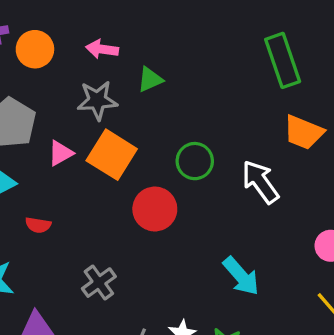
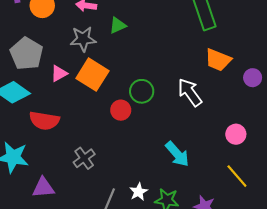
green circle: (195, 161) -> (142, 91), moved
red circle: (155, 209) -> (121, 110), size x0.7
red semicircle: (38, 225) -> (44, 121), size x1.8

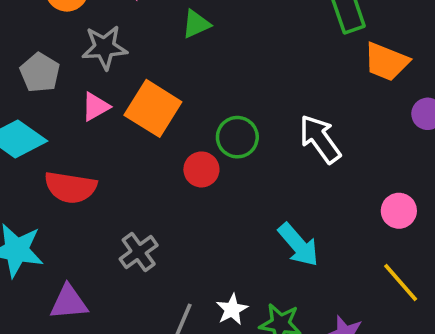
gray star: (83, 39) -> (105, 47), moved
gray pentagon: (27, 54) -> (40, 73), size x0.7
orange trapezoid: (218, 60) -> (386, 62), moved

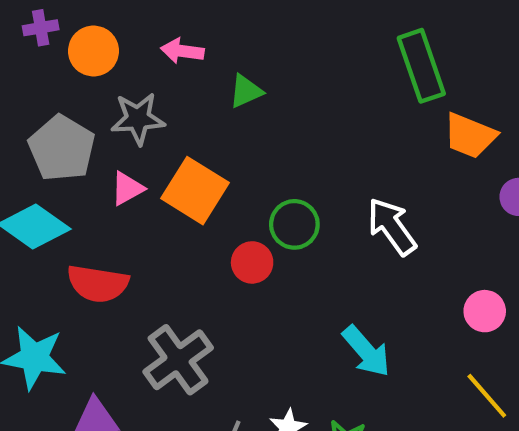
gray pentagon: (40, 73) -> (62, 148), size x1.4
gray cross: (139, 252) -> (178, 360), size x1.5

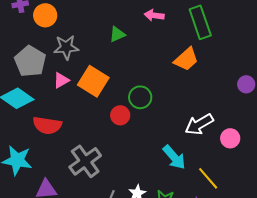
pink arrow: (182, 51) -> (154, 15), moved
orange trapezoid: (470, 136) -> (186, 59), moved, turned -64
white arrow: (392, 227) -> (199, 124), moved, turned -84
yellow line: (487, 396) -> (208, 178), moved

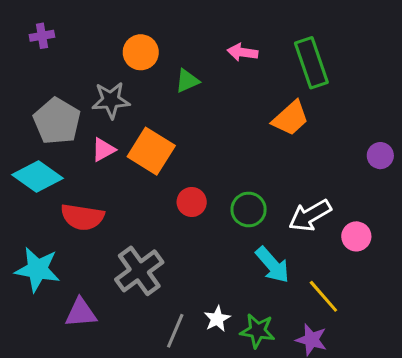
orange circle: (45, 15) -> (141, 52), moved
green circle: (140, 97) -> (249, 209), moved

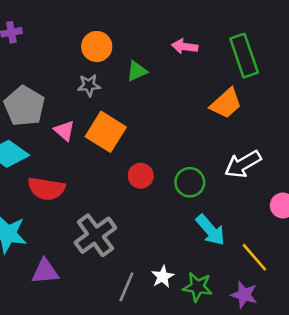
gray star: (111, 100) -> (89, 85), moved, size x0.7
pink triangle: (103, 150) -> (64, 131), turned -50
white arrow: (310, 215) -> (243, 164), moved

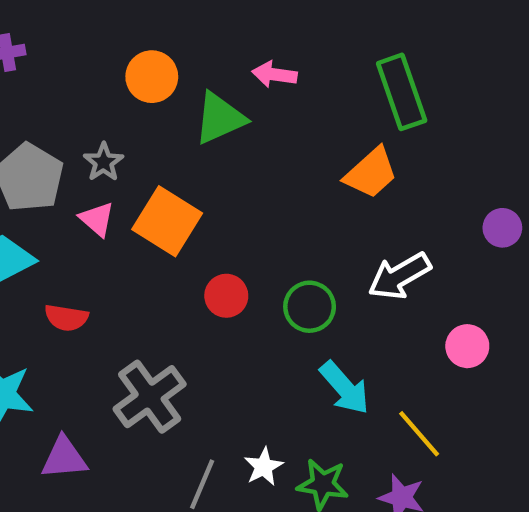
pink arrow: (185, 47) -> (274, 74), moved
green triangle: (137, 71) -> (220, 118), size x1.5
gray star: (89, 85) -> (104, 162), moved, turned -30
red semicircle: (46, 189) -> (66, 318), size x0.7

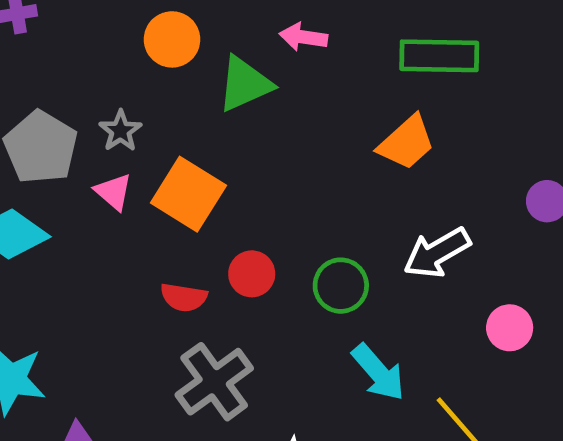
green rectangle: (402, 92) -> (439, 56), turned -70
red semicircle: (66, 318) -> (184, 297), moved
gray cross: (150, 397) -> (214, 382), moved

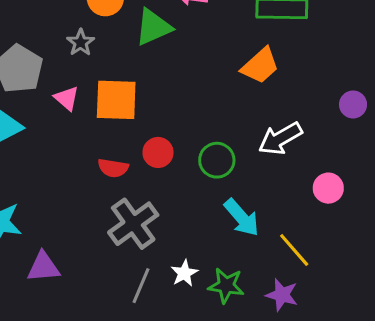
gray star: (120, 131) -> (81, 43), moved
orange square: (188, 194) -> (116, 100), turned -30

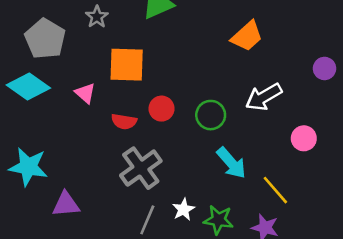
pink triangle: (67, 98) -> (85, 93), moved

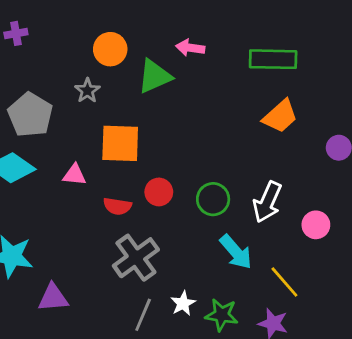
orange trapezoid: (247, 36) -> (280, 116), moved
pink triangle: (85, 93) -> (74, 175), turned -35
white arrow: (264, 97) -> (267, 202), moved, turned -36

